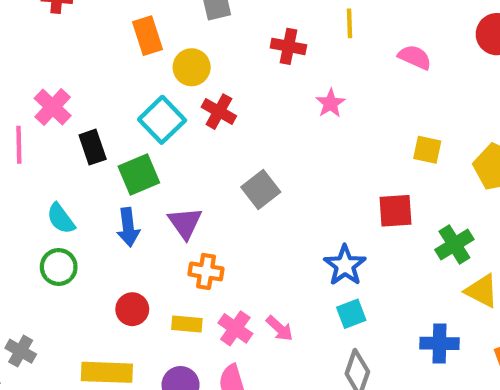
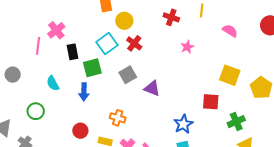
yellow square: (427, 150) -> (230, 75), size x1.5
gray square: (261, 189) -> (128, 75), moved
purple triangle: (185, 223) -> (152, 88), moved, turned -42
green circle: (59, 267) -> (36, 111), moved

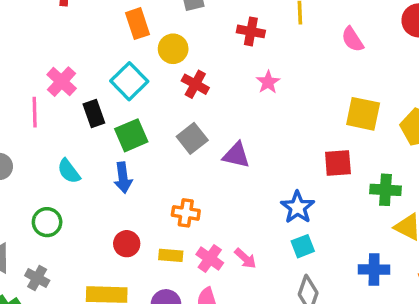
pink semicircle: (230, 31) -> (353, 39), turned -147
cyan square: (107, 44) -> (129, 81), moved
pink star: (187, 47) -> (268, 82), moved
green cross: (236, 122) -> (385, 190), turned 36

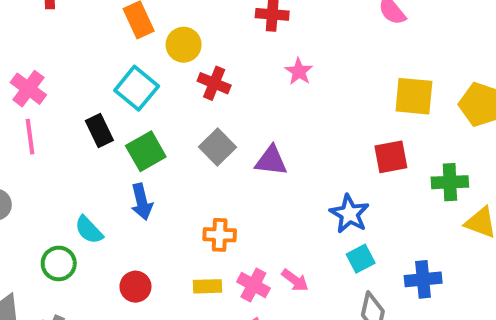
pink cross: (62, 82) -> (28, 89), moved
cyan semicircle: (69, 171) -> (89, 230), moved
red circle: (127, 244) -> (135, 287), moved
blue cross: (374, 269) -> (423, 279), moved

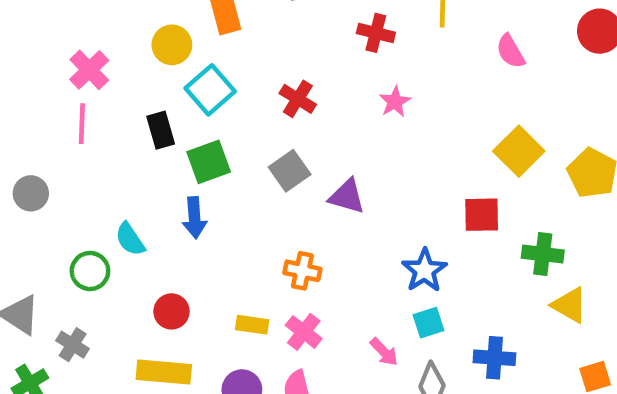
yellow circle: (184, 45) -> (172, 45), moved
yellow square: (414, 96) -> (519, 151), turned 30
orange cross: (220, 235) -> (302, 271), moved
pink arrow: (295, 280) -> (384, 352), moved

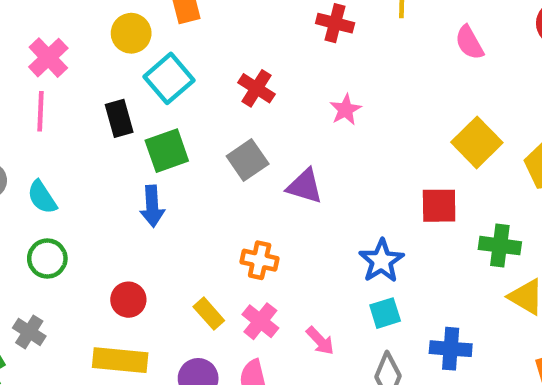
pink star: (395, 102) -> (346, 110), moved
cyan semicircle: (130, 239) -> (42, 197), moved
yellow rectangle: (252, 325) -> (209, 314), turned 40
pink arrow: (384, 352) -> (320, 341), moved

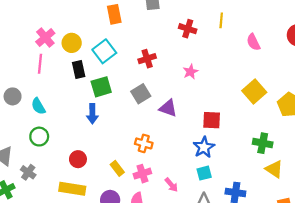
yellow circle: (131, 33) -> (72, 43), moved
red cross: (256, 88) -> (147, 59), turned 36
red square: (439, 206) -> (212, 120), moved
pink cross: (260, 321) -> (142, 174), turned 30

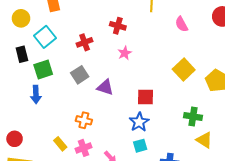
red cross: (188, 29) -> (118, 26), moved
yellow circle: (72, 43) -> (21, 18), moved
red circle: (78, 159) -> (15, 139), moved

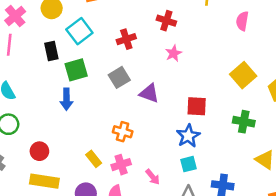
pink semicircle: (182, 24) -> (242, 21), turned 35
green cross: (193, 116) -> (244, 122), moved

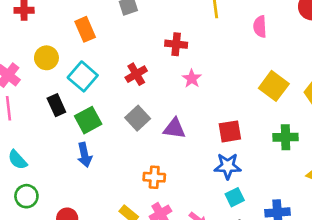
blue star: (188, 136) -> (228, 166), turned -30

